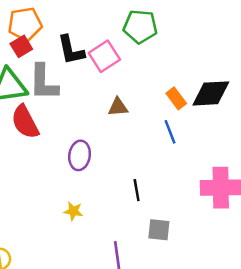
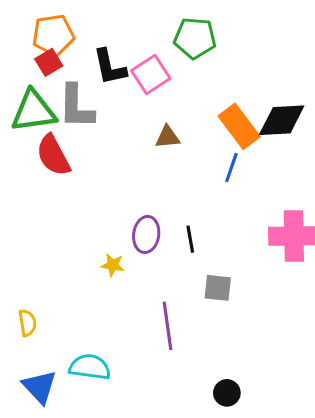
orange rectangle: (176, 98) -> (239, 126), size x1.6
blue line: (170, 132) -> (231, 168), turned 40
purple ellipse: (80, 155) -> (146, 235), moved

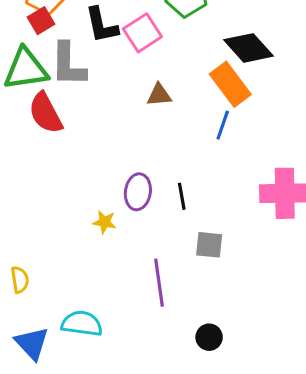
black diamond: (282, 120) -> (248, 48), moved, turned 51
black circle: (227, 393) -> (209, 337), moved

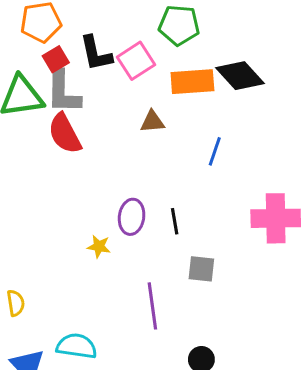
red square: (41, 21) -> (56, 59), moved
orange rectangle: (230, 84) -> (192, 82), moved, turned -57
red semicircle: (46, 113) -> (65, 134), moved

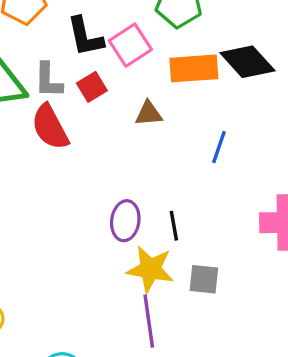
red square: (56, 59) -> (92, 87), moved
gray L-shape: (63, 92) -> (48, 80), size x0.7
yellow star: (99, 247) -> (150, 269), moved, size x1.8

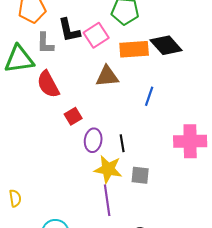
gray L-shape: (48, 80) -> (45, 43), moved
red square: (92, 87) -> (73, 116), moved
brown triangle: (149, 114) -> (107, 76), size x1.4

